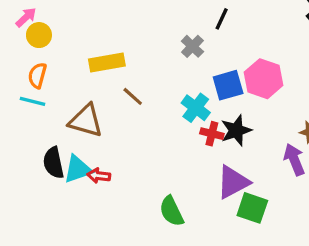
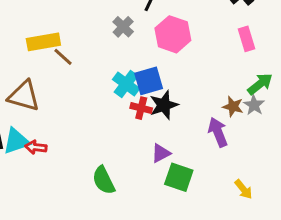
pink hexagon: (264, 79) -> (173, 34), moved
blue square: (228, 85) -> (149, 81), moved
brown line: (133, 96) -> (63, 57), moved
purple triangle: (233, 182) -> (161, 153), size x0.6

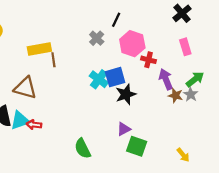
brown line: (63, 57) -> (53, 60), turned 40
red cross: (141, 108) -> (149, 60), moved
purple arrow: (218, 132) -> (166, 79), moved

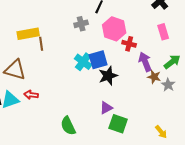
gray cross: (97, 38) -> (81, 24), turned 32
gray star: (191, 94) -> (168, 85), moved
red arrow: (34, 125) -> (31, 95), moved

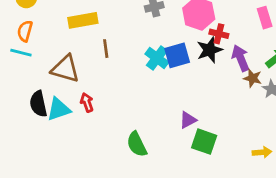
brown line: (41, 44) -> (106, 49), moved
black star: (108, 76) -> (209, 50), moved
red arrow: (31, 95) -> (87, 102), turned 64
yellow arrow: (161, 132) -> (262, 152), turned -56

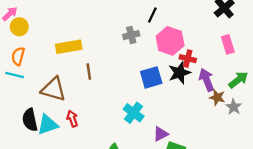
cyan cross: (157, 58) -> (134, 113), moved

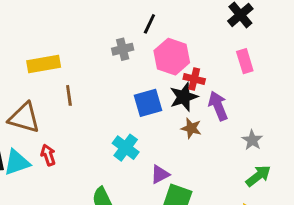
green arrow: (238, 80) -> (258, 176), moved
brown star: (217, 97) -> (191, 128), moved

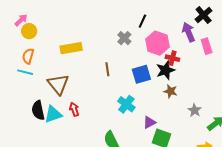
gray cross: (123, 49) -> (124, 38), turned -32
brown line: (69, 95) -> (107, 69), moved
purple arrow: (218, 106) -> (189, 32), moved
brown triangle: (24, 118) -> (58, 84), turned 35
gray star: (252, 140) -> (195, 110), moved

